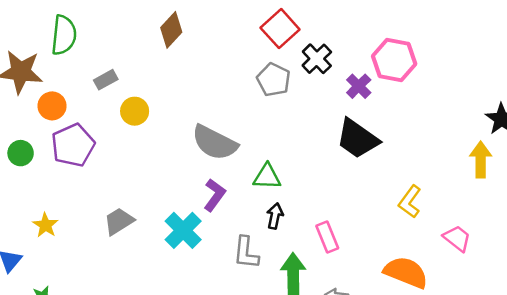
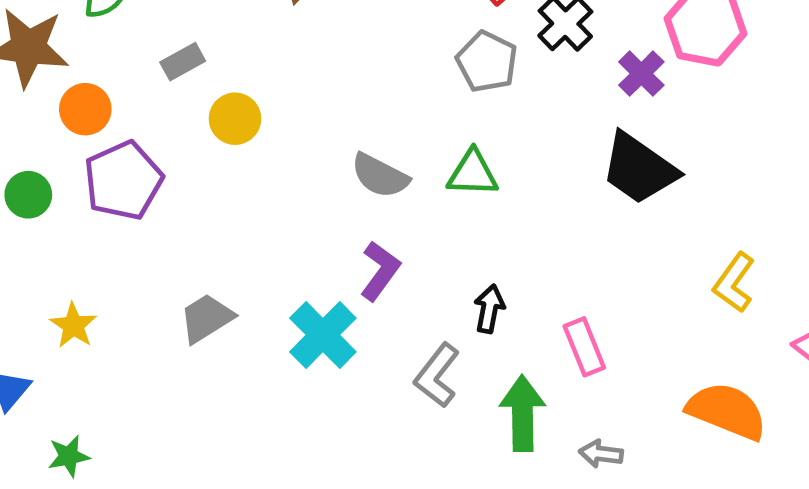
gray semicircle: (215, 143) -> (380, 176), size x0.7
green triangle: (267, 177) -> (473, 173), moved
gray L-shape: (246, 253) -> (437, 375), turned 32

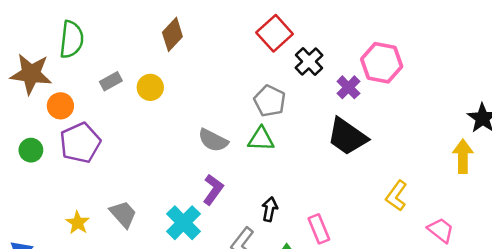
gray pentagon: (487, 62) -> (270, 101), moved
yellow circle: (235, 119) -> (150, 87), moved
gray trapezoid: (206, 318) -> (123, 214), turned 80
yellow star: (73, 325) -> (78, 223), moved

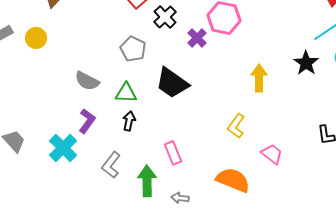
black trapezoid: (347, 137) -> (172, 83), moved
green triangle: (261, 139) -> (126, 93), moved
yellow arrow: (463, 156) -> (259, 78), moved
black arrow: (270, 209) -> (129, 121), moved

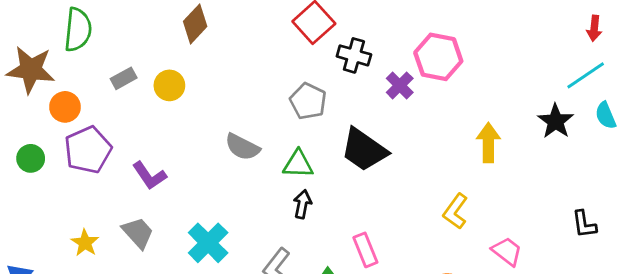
black cross: (165, 17) -> (354, 55), turned -30
purple L-shape: (87, 121) -> (149, 176), moved, turned 110

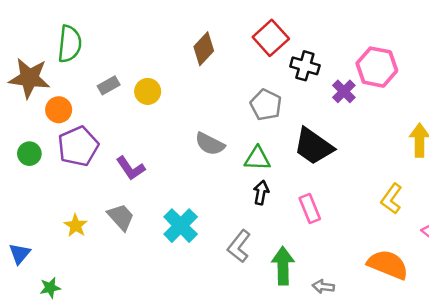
brown diamond: (195, 24) -> (204, 49), moved
pink rectangle: (365, 250) -> (310, 208), moved

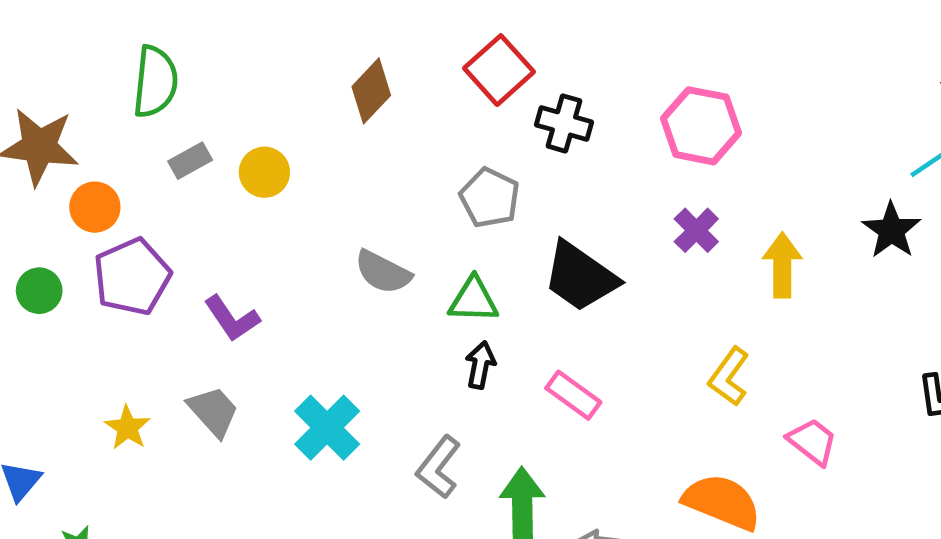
green semicircle: (70, 44) -> (155, 82), moved
purple cross: (344, 91) -> (696, 230), moved
pink rectangle: (310, 208) -> (573, 395), turned -32

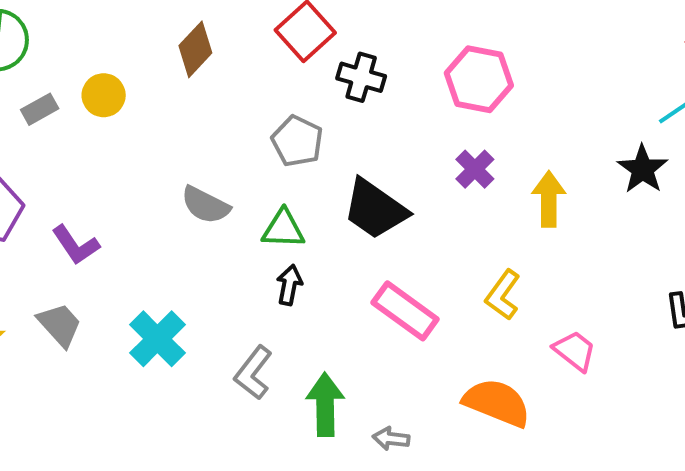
yellow circle: (264, 172) -> (104, 95), moved
pink rectangle: (573, 395) -> (405, 311), moved, size x1.4

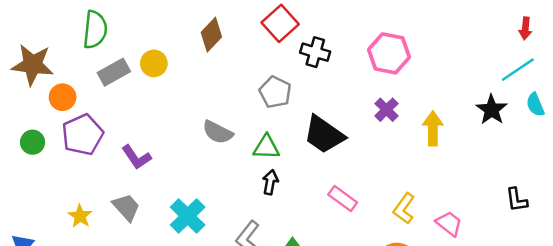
gray rectangle: (40, 109) -> (114, 72), size x1.4
yellow L-shape: (503, 295) -> (404, 209), moved
pink rectangle: (405, 311) -> (343, 198), size x0.7

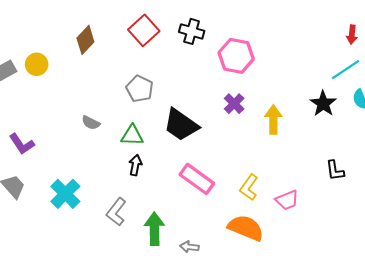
black cross: (315, 52) -> (192, 31), moved
gray semicircle: (218, 132) -> (91, 123), size x0.7
pink rectangle: (343, 198) -> (197, 179), size x1.4
black L-shape: (517, 200) -> (335, 170), moved
pink trapezoid: (449, 224) -> (287, 200), turned 120

